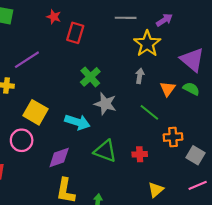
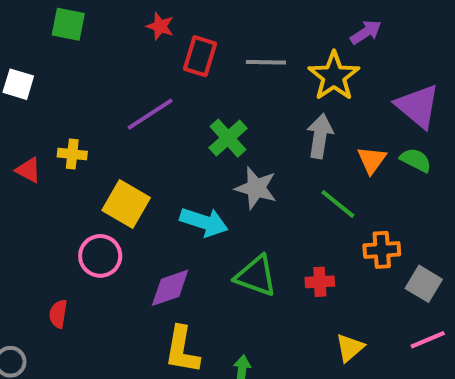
gray line: (126, 18) -> (266, 62), moved
purple line: (27, 60) -> (150, 114), moved
gray arrow: (140, 76) -> (320, 136), size x1.5

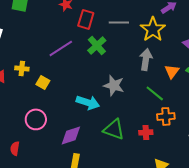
green cross: (228, 138) -> (97, 45), moved
yellow square: (126, 204) -> (43, 82), moved, size x0.6
orange cross: (382, 250) -> (166, 116), moved

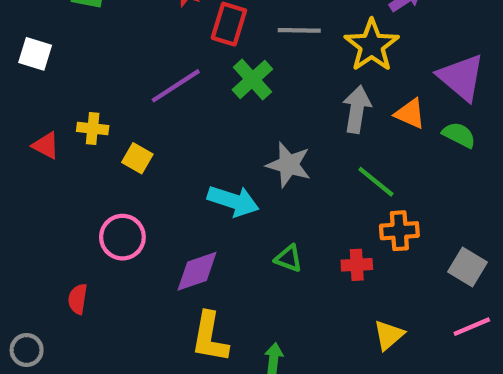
orange triangle: (172, 71) -> (410, 114), moved, turned -42
green triangle: (114, 129) -> (289, 258), size x0.6

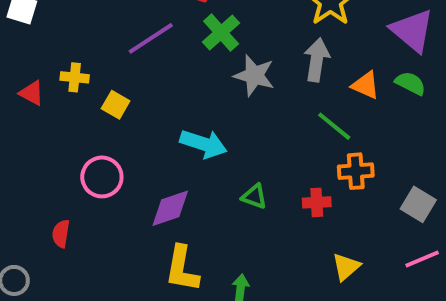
orange triangle: (410, 114) -> (366, 85), moved
gray star: (289, 165) -> (254, 75), moved

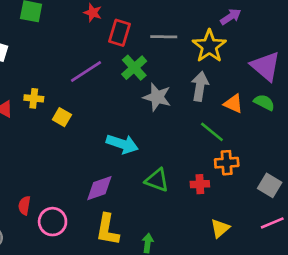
pink circle: (102, 177) -> (53, 222), moved
green triangle: (254, 197) -> (157, 180), size x1.4

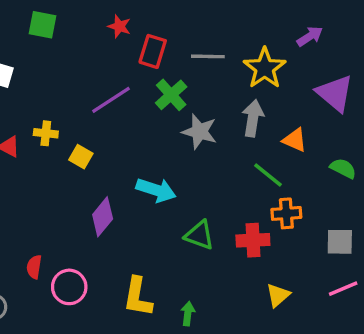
purple arrow: (231, 17) -> (310, 36), moved
green semicircle: (264, 102) -> (343, 168), moved
red cross: (200, 184) -> (253, 240), size x1.4
gray square: (270, 185) -> (340, 242), turned -30
purple diamond: (99, 188) -> (103, 217), moved, turned -32

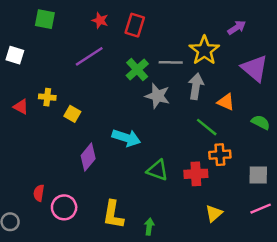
red rectangle: (153, 51) -> (135, 25), moved
gray line: (208, 56) -> (171, 62), moved
purple line: (111, 100) -> (89, 56), moved

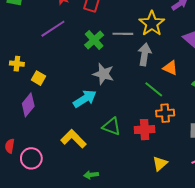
gray star: (158, 96) -> (103, 74), moved
cyan arrow: (126, 138) -> (85, 99), turned -50
purple diamond: (88, 157) -> (28, 105), moved
yellow L-shape: (113, 215) -> (74, 139), moved, turned 125
green arrow: (149, 227) -> (91, 175), moved, turned -104

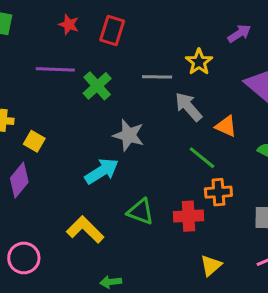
yellow star: (152, 24) -> (199, 62), size x0.7
purple line: (53, 29) -> (55, 69), turned 35
green cross: (94, 40) -> (97, 86), moved
gray arrow: (145, 54) -> (188, 107), turned -50

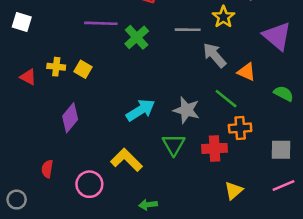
gray star: (129, 135) -> (186, 110), moved
yellow square: (34, 141) -> (83, 69), moved
green triangle: (141, 212) -> (174, 145), turned 40
pink circle: (24, 258) -> (89, 184), moved

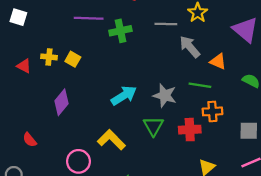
green cross: (137, 37) -> (120, 31), turned 30
green line: (226, 99) -> (200, 85), turned -30
red semicircle: (47, 169) -> (30, 140), moved, turned -49

